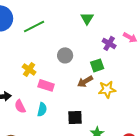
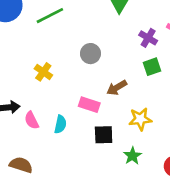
green square: (97, 65) -> (152, 67), moved
pink rectangle: (46, 85) -> (89, 105), moved
yellow star: (107, 89) -> (140, 119), moved

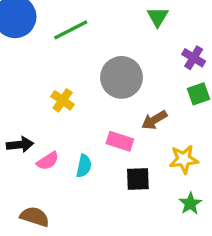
gray circle: (90, 54) -> (121, 77), size x1.6
pink semicircle: (32, 120) -> (48, 161), turned -96
green star: (132, 156) -> (190, 204), moved

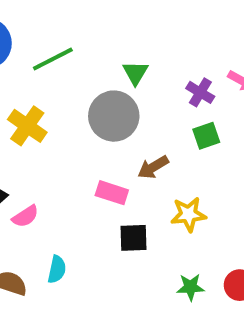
green triangle: (158, 17) -> (135, 73), moved
yellow cross: (63, 100) -> (27, 126), moved, size x1.4
cyan semicircle: (84, 166) -> (57, 269), moved
green star: (190, 204) -> (190, 287), moved, turned 30

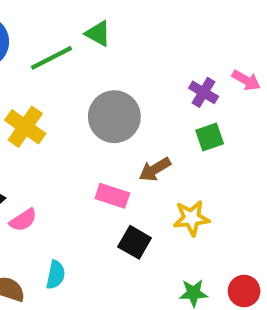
green triangle: (135, 73) -> (98, 34), moved, turned -32
black square: (133, 238) -> (135, 242), turned 32

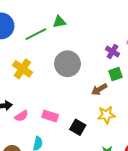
green triangle: (98, 34) -> (59, 22), turned -40
brown arrow: (155, 169) -> (99, 89), moved
pink rectangle: (112, 196) -> (50, 116), moved

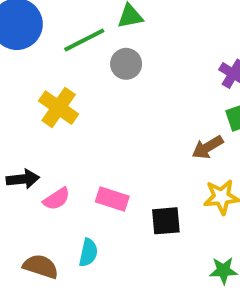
gray circle: (67, 64) -> (126, 64), moved, size x0.6
black square: (78, 127) -> (166, 221), turned -35

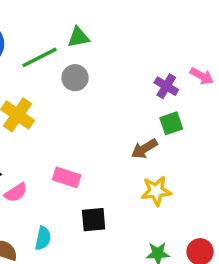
pink rectangle: (112, 199) -> (67, 177), moved
black square: (166, 221) -> (94, 220), moved

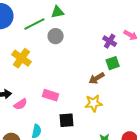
yellow star: (156, 191) -> (94, 103), moved

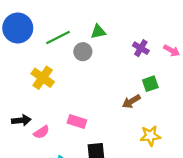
green triangle: (58, 12) -> (98, 32), moved
purple cross: (110, 41) -> (141, 48), moved
yellow star: (94, 103) -> (150, 136), moved

